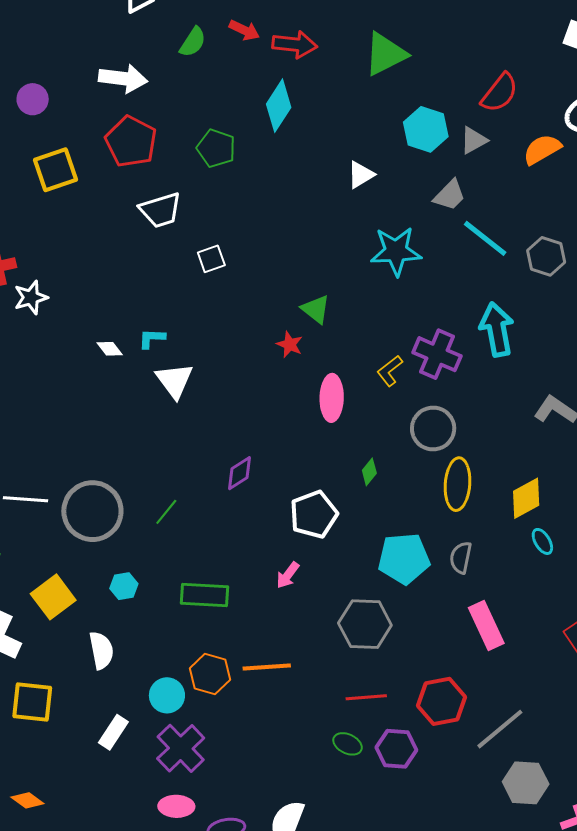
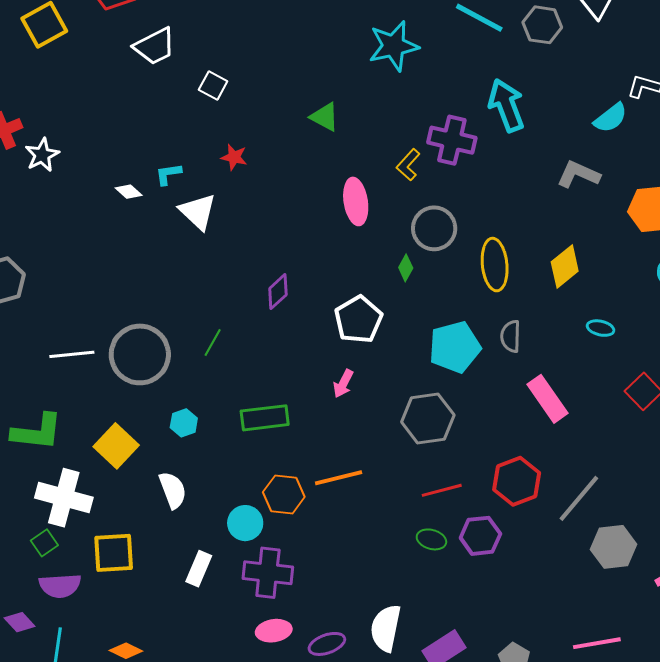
white square: (211, 259) -> (213, 85), turned -32
red star: (290, 344) -> (234, 157), moved
gray circle: (433, 428) -> (434, 228), moved
cyan ellipse: (542, 541) -> (601, 328), moved, turned -36
purple cross: (181, 748) -> (268, 573), turned -30

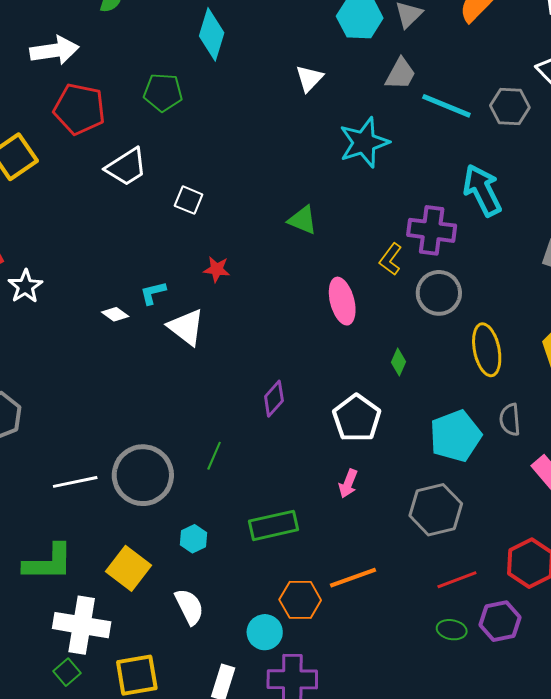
gray circle: (434, 228) -> (439, 293), moved

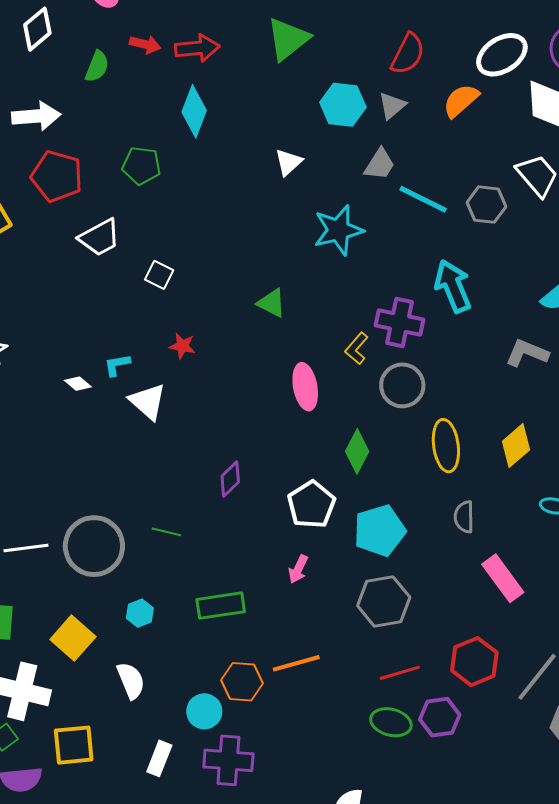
green diamond: (399, 362) -> (357, 451), size x1.6
cyan pentagon: (455, 436) -> (380, 531), moved
green line: (214, 456) -> (166, 532), turned 76
green ellipse: (452, 630) -> (391, 722), size x1.4

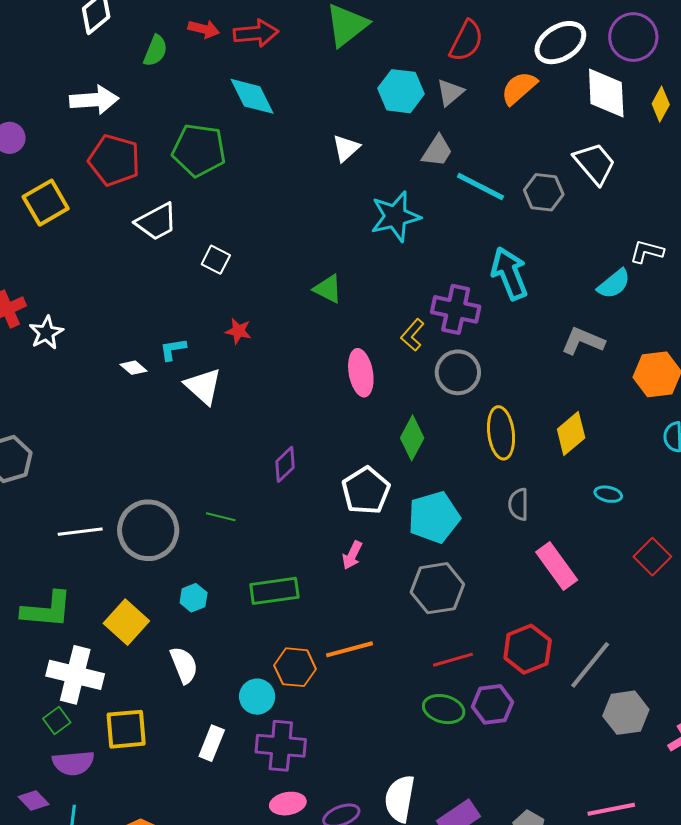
cyan diamond: (194, 111) -> (252, 96), turned -48
green pentagon: (141, 166) -> (199, 150), size x1.4

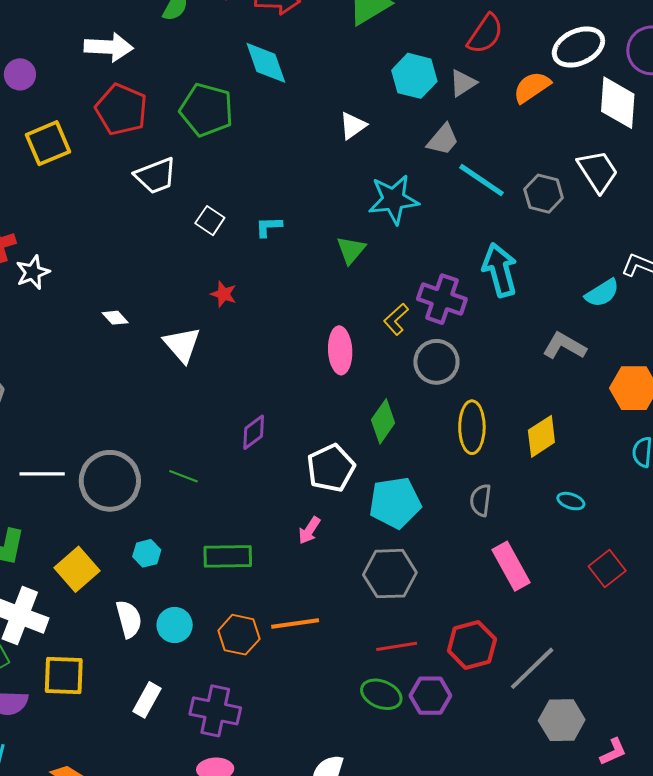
green triangle: (328, 289) -> (351, 250), moved, turned 36
cyan L-shape: (173, 349) -> (269, 227), moved
cyan circle: (257, 697) -> (175, 625), moved

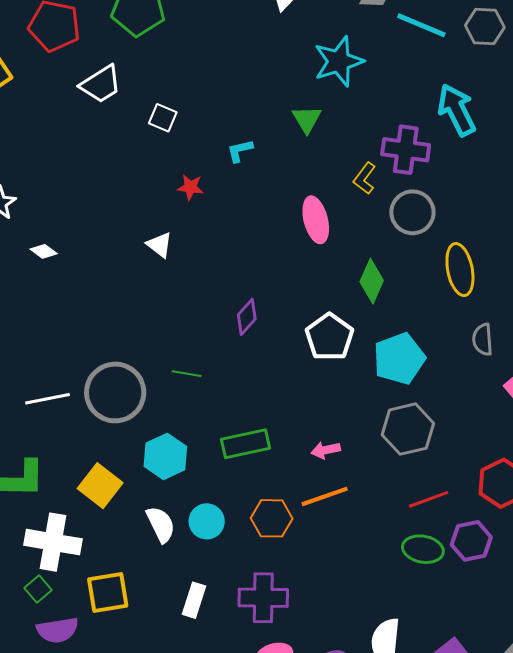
cyan L-shape: (269, 227) -> (240, 151), moved
white diamond: (115, 318) -> (44, 251), moved
white triangle: (182, 345) -> (160, 245), size x0.7
pink arrow: (309, 530) -> (326, 450), moved, turned 56
cyan hexagon: (147, 553) -> (165, 456), size x1.6

